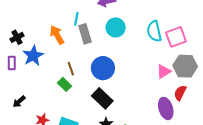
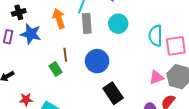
blue star: (33, 56) -> (31, 34), turned 30
black rectangle: (102, 98) -> (113, 93), moved

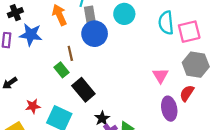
blue circle: (97, 61) -> (95, 34), moved
pink triangle: (156, 77) -> (160, 76), moved, turned -35
black rectangle: (113, 93) -> (83, 90), moved

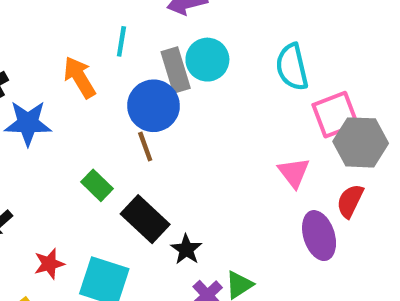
gray rectangle: (90, 17) -> (176, 70), moved
pink square: (189, 32) -> (335, 115), moved
brown line: (70, 53) -> (145, 146), moved
black star: (102, 118) -> (186, 249), moved

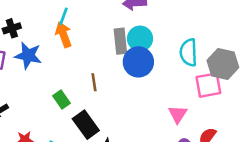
cyan line: (121, 41) -> (63, 16), moved
blue circle: (153, 106) -> (138, 62), moved
gray hexagon: (361, 142) -> (223, 64), moved

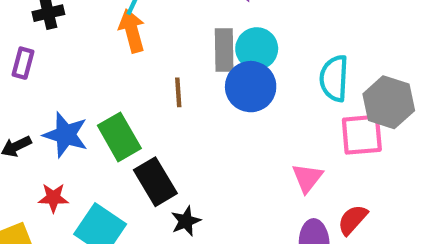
blue star: (28, 56) -> (66, 135), moved
brown line: (94, 82) -> (178, 92), moved
green rectangle: (62, 100) -> (119, 137), size x1.5

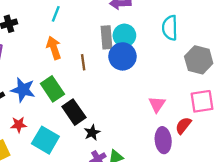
orange arrow: (132, 31) -> (54, 48), moved
cyan semicircle: (334, 78) -> (170, 28), moved
pink square: (362, 135) -> (202, 101), moved

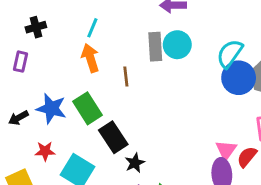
cyan line: (56, 14) -> (92, 28), moved
cyan semicircle: (170, 28) -> (230, 54), moved, turned 35
blue circle: (123, 56) -> (239, 78), moved
pink triangle: (157, 104) -> (226, 150), moved

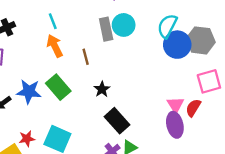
cyan line: (92, 28) -> (53, 21), turned -35
black rectangle: (113, 137) -> (117, 121), moved
red star: (45, 151) -> (27, 139), moved
black star: (135, 163) -> (102, 89), moved

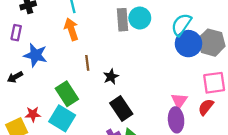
brown line: (86, 57) -> (87, 63), moved
green rectangle: (58, 87) -> (67, 94), moved
blue star: (29, 91) -> (36, 55), moved
red semicircle: (193, 108) -> (206, 107), moved

